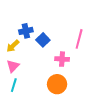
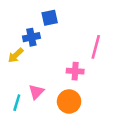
blue square: (43, 40) -> (50, 18), moved, turned 32
pink triangle: (13, 66) -> (36, 92), moved

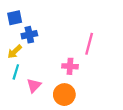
blue square: (50, 18) -> (15, 18), moved
cyan line: (17, 103) -> (16, 72), moved

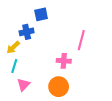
blue square: (15, 18) -> (41, 14), moved
pink triangle: (34, 85) -> (23, 85), moved

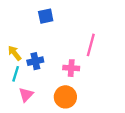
blue cross: (27, 32) -> (35, 61), moved
yellow arrow: (13, 47) -> (15, 53), turned 96

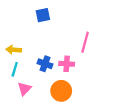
yellow arrow: (15, 53) -> (14, 50), turned -48
blue cross: (35, 61) -> (45, 64), moved, turned 32

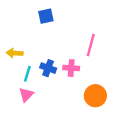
cyan line: (15, 69) -> (27, 74), moved
orange circle: (61, 91) -> (95, 96), moved

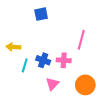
pink triangle: (26, 95) -> (52, 84), moved

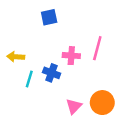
pink cross: (64, 60) -> (71, 56), moved
pink triangle: (52, 84) -> (74, 106), moved

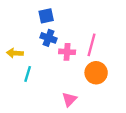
blue cross: (52, 73) -> (48, 38), moved
orange circle: (102, 103) -> (96, 73), moved

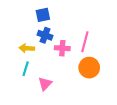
yellow arrow: (15, 53) -> (27, 48), moved
pink triangle: (69, 99) -> (45, 84), moved

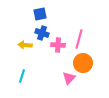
cyan line: (26, 69) -> (22, 76), moved
pink triangle: (45, 84) -> (69, 78), moved

